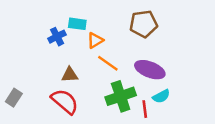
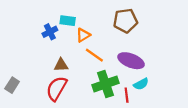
red semicircle: (65, 101) -> (57, 88), turned -100

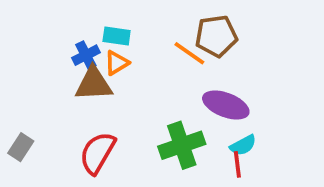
orange triangle: (83, 35) -> (117, 63), moved
orange line: (94, 55) -> (189, 53), moved
brown triangle: (61, 65) -> (94, 84), moved, size x1.5
red line: (127, 95) -> (237, 164), moved

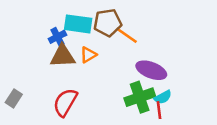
cyan rectangle: (117, 36) -> (78, 24), size x1.5
brown pentagon: (216, 36) -> (108, 23), moved
orange triangle: (117, 63) -> (88, 55), moved
green cross: (182, 145) -> (140, 97), moved

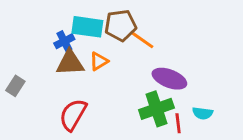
cyan semicircle: (163, 97) -> (203, 113), moved, turned 36
gray rectangle: (14, 98) -> (15, 86), moved

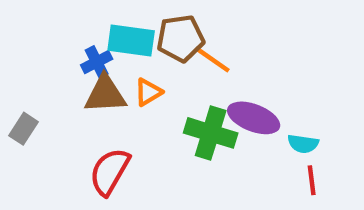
green cross: (156, 109) -> (211, 133), moved, turned 36
cyan semicircle: (203, 113) -> (303, 144), moved
red line: (178, 123) -> (312, 180), moved

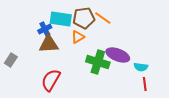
orange line: (213, 60) -> (103, 18), moved
orange triangle: (148, 92) -> (78, 37), moved

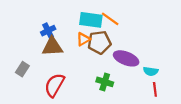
brown pentagon: (84, 18) -> (99, 42), moved
cyan rectangle: (61, 19) -> (91, 20), moved
gray rectangle: (11, 60) -> (22, 69), moved
green cross: (98, 62) -> (105, 82), moved, size x0.7

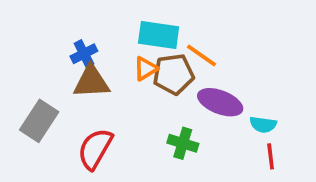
orange line: (110, 19) -> (201, 56), moved
gray rectangle: (22, 69) -> (39, 121), size x1.5

